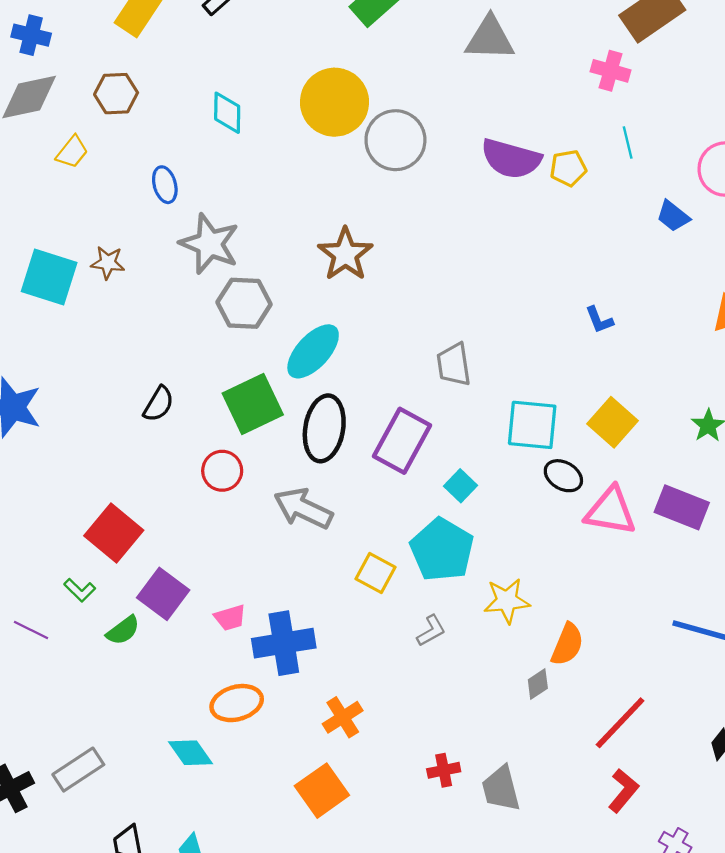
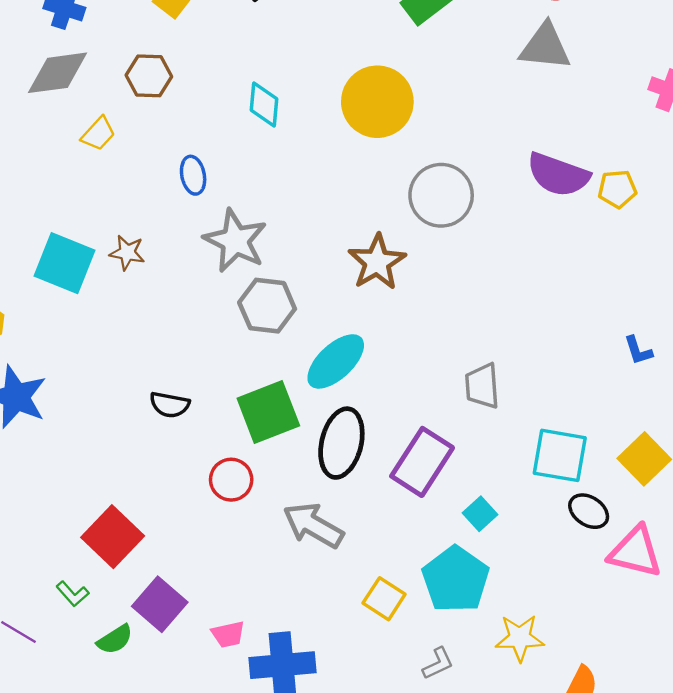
gray circle: (395, 140) -> (441, 195), moved
black semicircle: (159, 404) -> (170, 405), turned 66

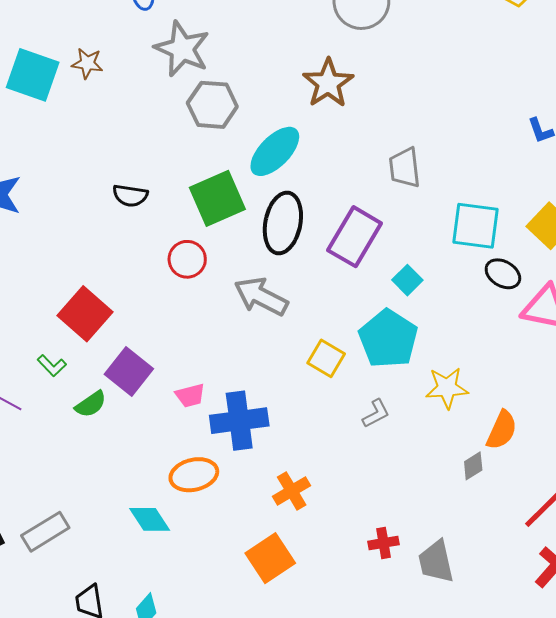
brown star: (377, 262) -> (328, 83), moved

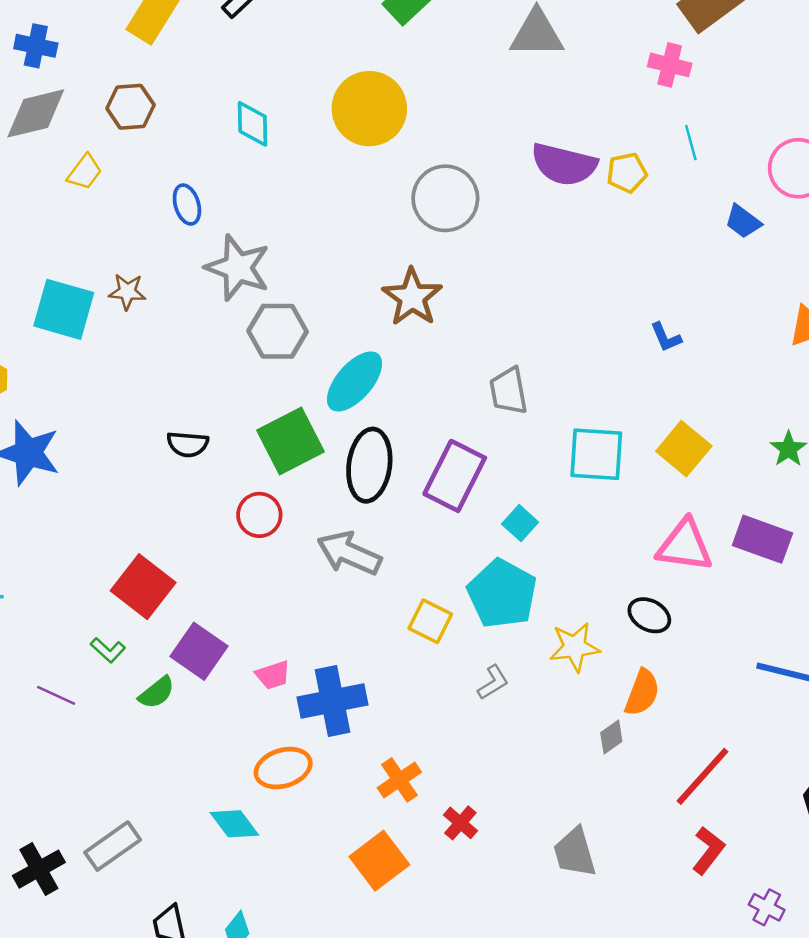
black ellipse: (503, 274) -> (649, 615), moved
red cross: (384, 543) -> (460, 823), moved, turned -36

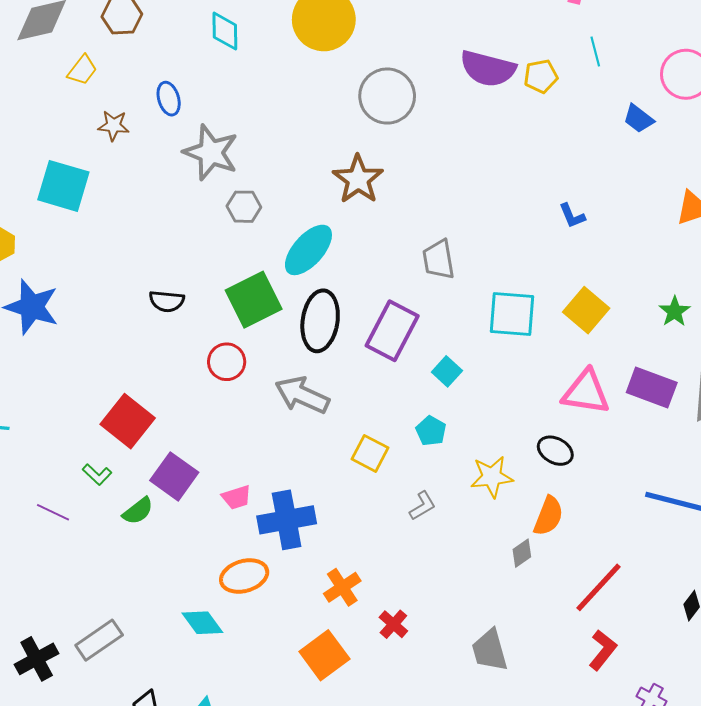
brown star: (127, 292) -> (113, 126), moved
gray hexagon: (278, 331) -> (244, 207), size x0.7
cyan pentagon: (502, 594) -> (431, 431), size x0.5

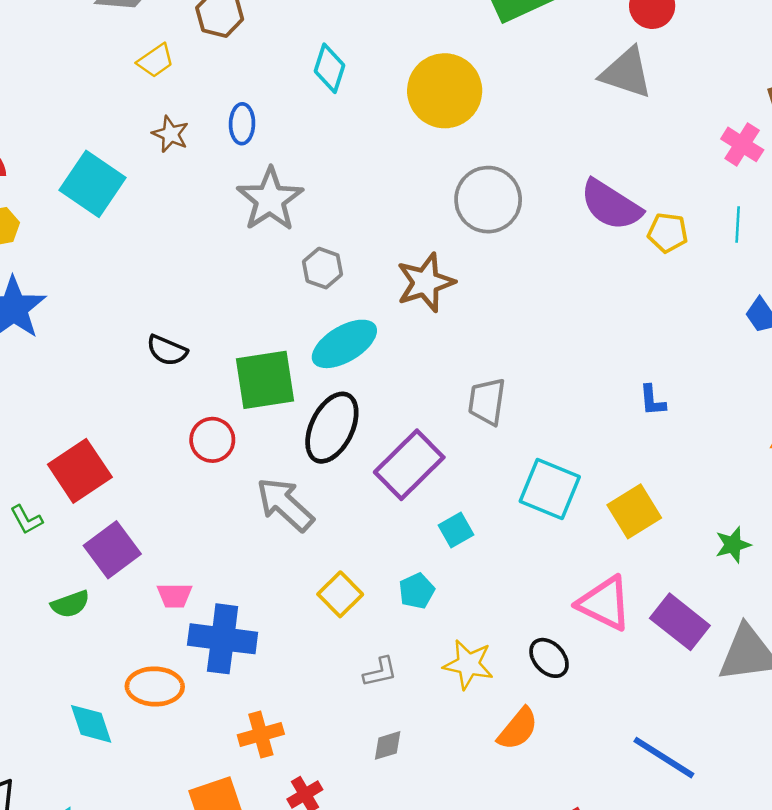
gray hexagon: (244, 207) -> (323, 268), moved
green semicircle: (138, 511) -> (70, 604), moved
gray diamond: (522, 553) -> (388, 745), moved

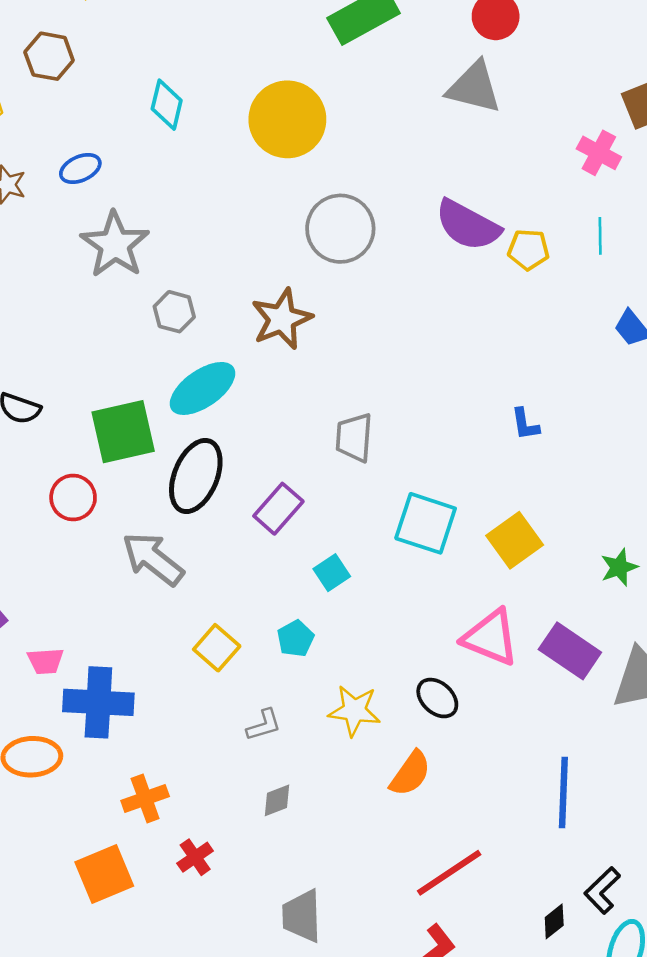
blue ellipse: (242, 124) -> (80, 169), turned 69
purple rectangle: (409, 465) -> (278, 509), size x0.7
blue line: (664, 758) -> (563, 793), turned 64

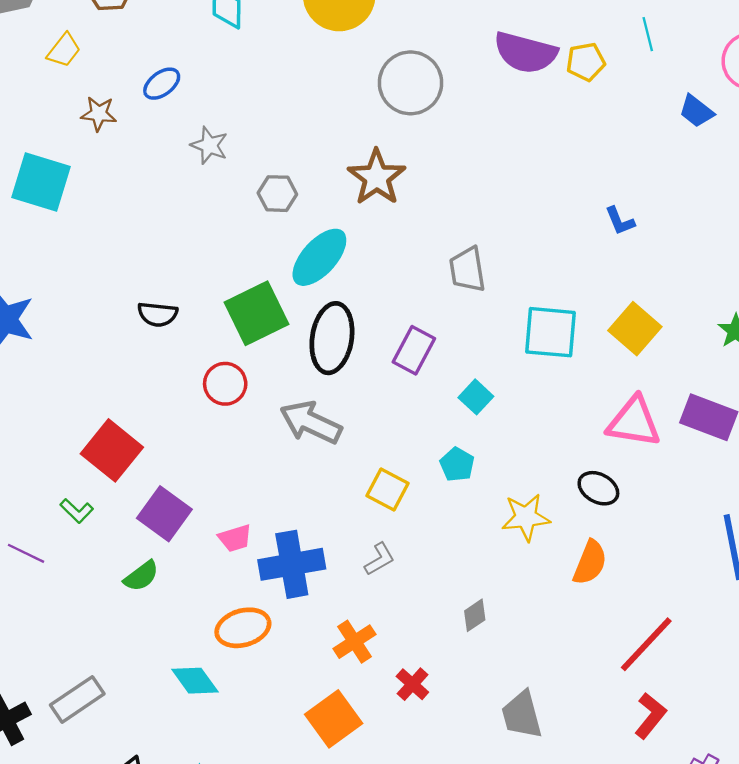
gray star: (115, 245) -> (209, 145), size x0.6
gray L-shape: (264, 725) -> (380, 559), moved

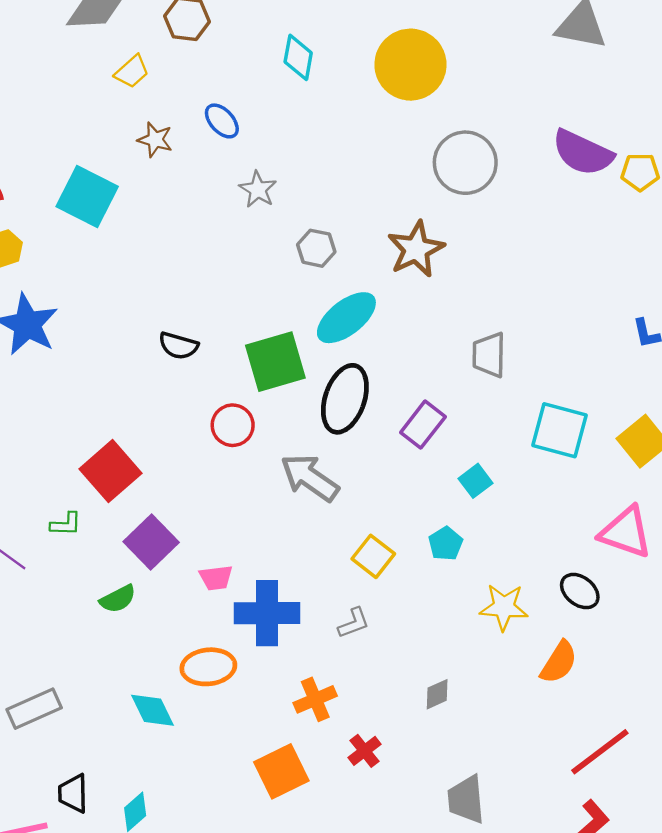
blue ellipse: (162, 84) -> (222, 121), turned 75
green L-shape: (77, 511) -> (66, 524), turned -52

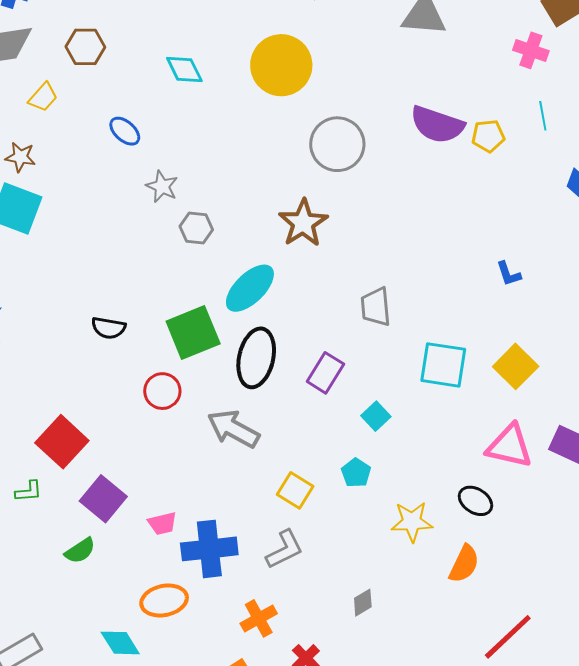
cyan diamond: (298, 57) -> (184, 69), turned -30
brown star: (155, 140) -> (20, 157), moved
gray hexagon: (316, 248) -> (196, 228), moved
gray L-shape: (354, 623) -> (285, 549), size x1.4

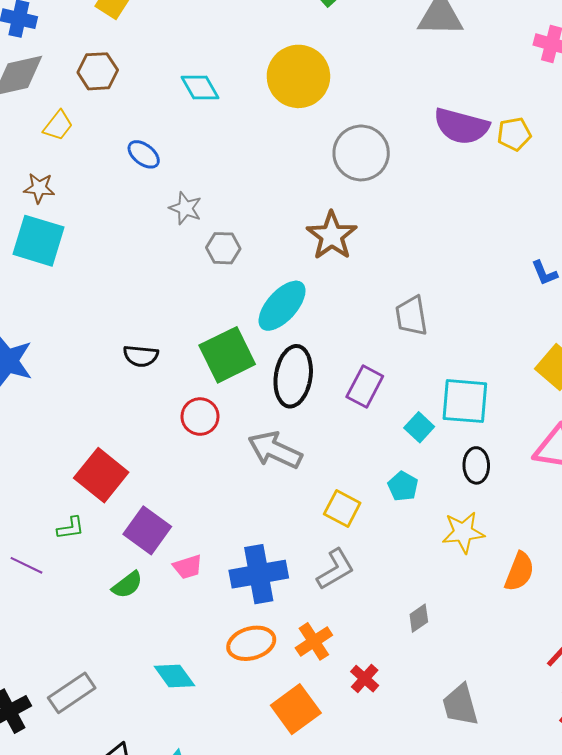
cyan square: (443, 365) -> (465, 401), moved
black ellipse: (475, 501) -> (476, 465), moved, turned 60
pink trapezoid: (162, 523) -> (188, 567), moved
orange ellipse: (164, 600) -> (251, 643), moved

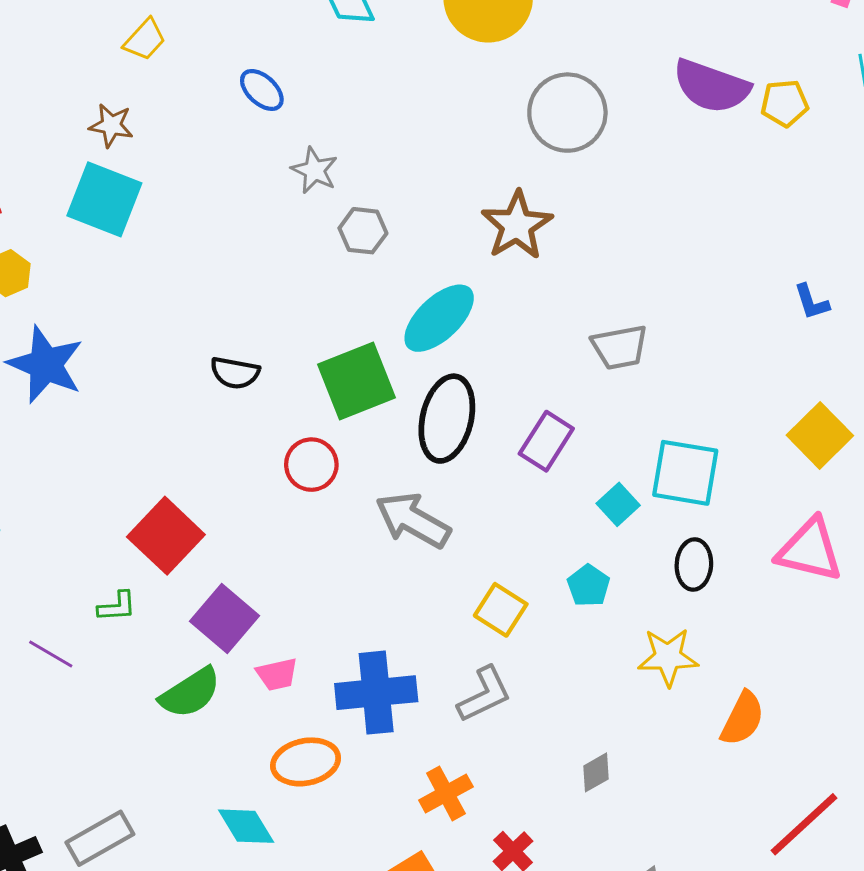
gray trapezoid: (411, 316) -> (620, 347), turned -96
green semicircle: (127, 585) -> (190, 693), size x1.4
orange ellipse: (251, 643) -> (306, 762), moved

